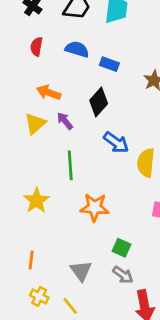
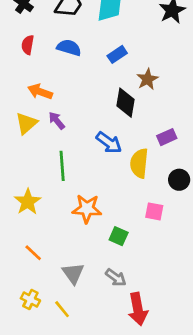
blue rectangle: (109, 64) -> (117, 54), moved, turned -54
black diamond: (99, 102) -> (125, 103), moved, turned -32
green square: (122, 248) -> (119, 236), moved
orange line: (31, 260) -> (33, 253), moved, turned -54

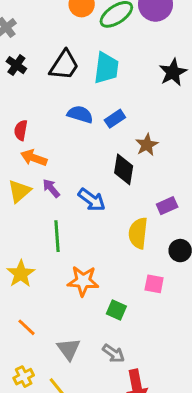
red semicircle: (28, 45) -> (21, 130), moved
blue semicircle: (69, 48) -> (80, 114), moved
blue arrow: (109, 143) -> (92, 200), moved
yellow cross: (30, 299) -> (24, 377), turned 36

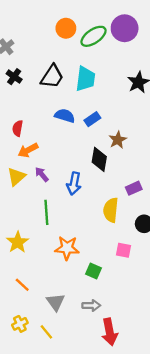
orange arrow: (34, 158) -> (28, 150), turned -48
blue arrow: (92, 200) -> (74, 184), turned 65
gray arrow: (113, 353) -> (91, 305), turned -36

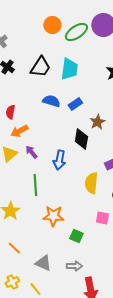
gray triangle: (56, 302) -> (43, 263), turned -30

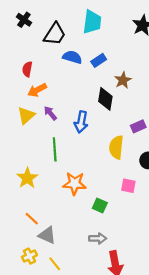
black trapezoid: (40, 67) -> (55, 34), moved
gray triangle: (43, 263) -> (47, 235), moved

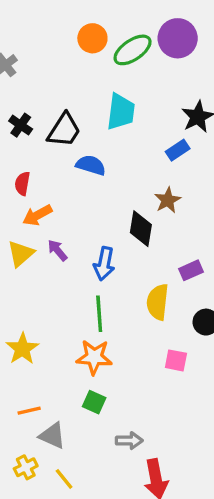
black cross: (24, 20) -> (21, 125), moved
blue rectangle: (99, 60) -> (178, 150), moved
green line: (55, 149) -> (99, 314), moved
green square: (100, 205) -> (94, 402), moved
orange line: (32, 219) -> (29, 411), turned -56

